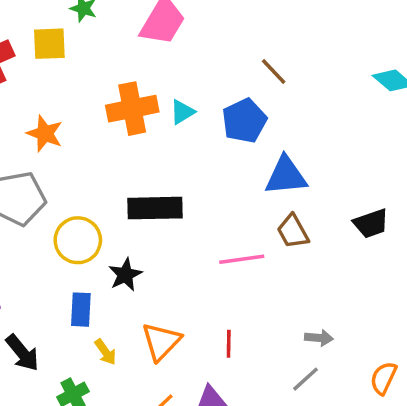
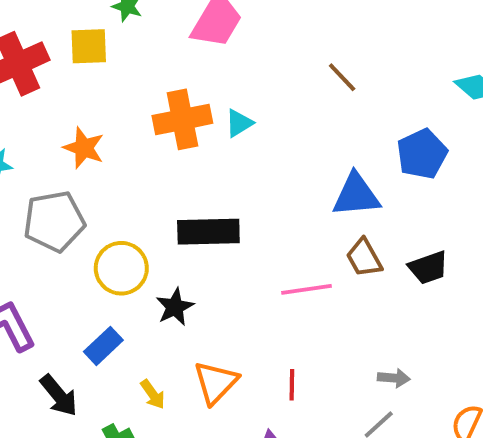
blue pentagon: (244, 121) -> (422, 154), moved
black trapezoid: (371, 223) -> (428, 268), moved
blue rectangle: (81, 310) -> (103, 346), moved, turned 44

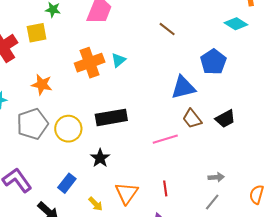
yellow circle: (121, 268) -> (68, 129), moved

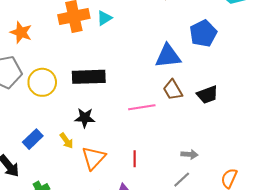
black star: (100, 158) -> (85, 118), moved, turned 30
yellow arrow: (96, 204) -> (66, 141), moved

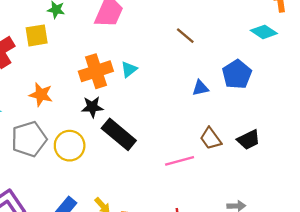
blue triangle: (168, 56) -> (200, 88), moved, size x0.6
black rectangle: (89, 77) -> (119, 134), turned 48
black star: (85, 118) -> (92, 107), moved

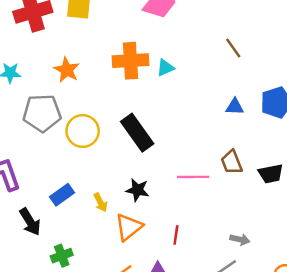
black star: (92, 107) -> (137, 190), moved

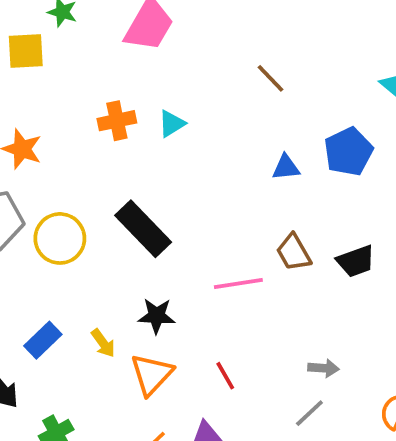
orange cross: (130, 61) -> (117, 121), size x0.7
red line: (176, 235) -> (225, 376), turned -30

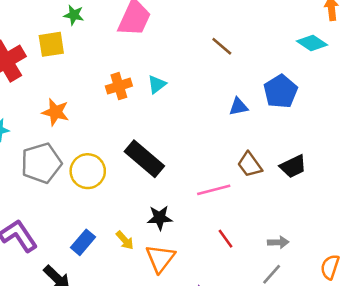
red line: (225, 376) -> (226, 239), moved

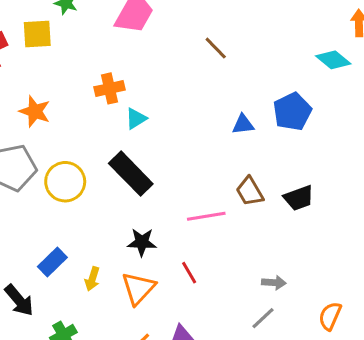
brown line: (222, 46) -> (216, 48), moved
cyan triangle: (157, 84) -> (136, 119), moved
red line: (226, 239) -> (189, 273), moved
yellow arrow: (125, 240) -> (92, 279), moved, turned 54

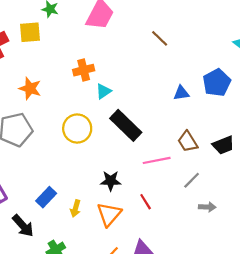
black rectangle: (131, 174) -> (126, 125), moved
yellow circle: (65, 182) -> (77, 129), moved
gray line: (263, 318) -> (192, 180), moved

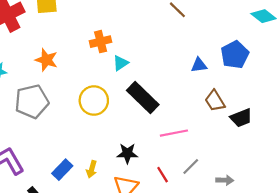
brown trapezoid: (188, 142) -> (215, 101), moved
gray line: (192, 180) -> (191, 167), moved
yellow arrow: (76, 208) -> (92, 169), moved

